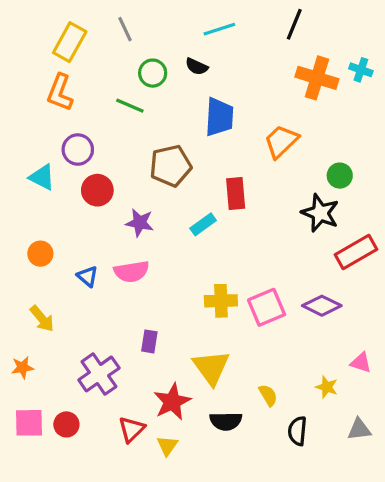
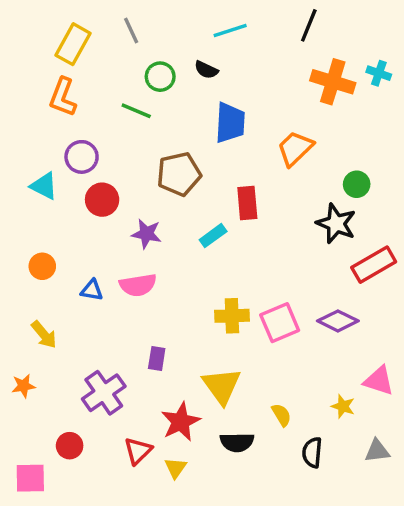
blue triangle: (88, 276) -> (92, 290), turned -30
pink triangle: (361, 363) -> (379, 381), size x1.4
pink square: (29, 423) -> (30, 478), moved

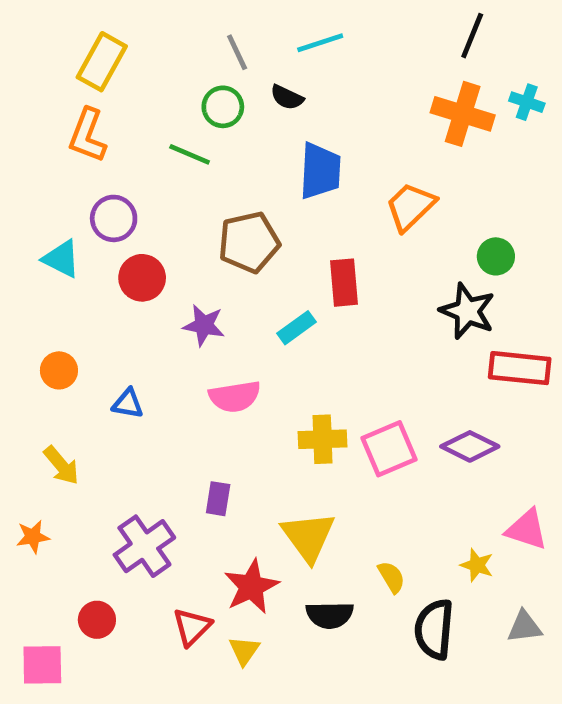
black line: (309, 25) -> (472, 36), moved
gray line: (131, 30) -> (237, 52), moved
red rectangle: (374, 265) -> (520, 368), turned 36
pink semicircle: (138, 285) -> (235, 397), moved
black semicircle: (312, 452) -> (434, 629), size x1.4

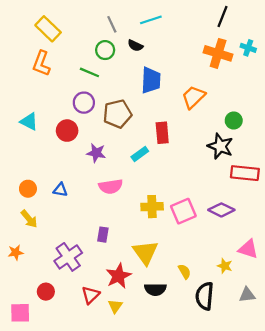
yellow rectangle: (102, 62) -> (48, 29), turned -75
purple circle: (114, 218) -> (84, 103), moved
orange circle: (59, 370) -> (28, 189), moved

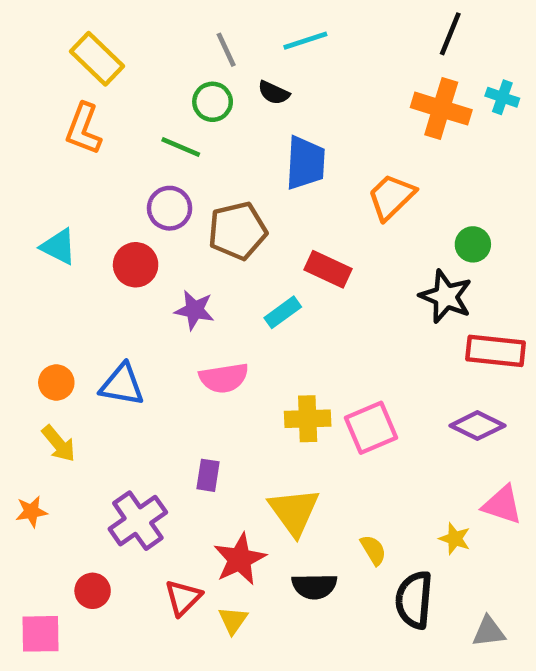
red rectangle: (162, 133) -> (328, 269), turned -60
blue triangle: (60, 190) -> (122, 385), size x1.5
purple diamond: (221, 210) -> (477, 426), moved
gray triangle: (247, 295) -> (489, 632), moved

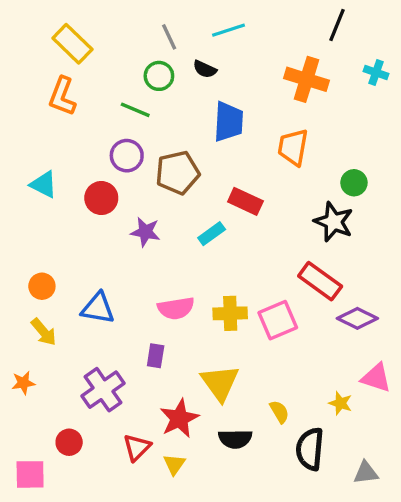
orange cross: (441, 109) -> (306, 79), moved
orange trapezoid: (391, 197) -> (293, 147), turned -36
red rectangle: (496, 351) -> (320, 281), moved, turned 30
pink semicircle: (224, 378) -> (176, 308), moved
blue triangle: (122, 385) -> (98, 308), moved

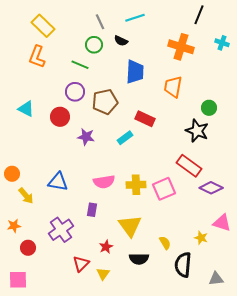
orange circle: (42, 286) -> (12, 174), moved
red star: (179, 418) -> (106, 247), size x0.6
red circle: (69, 442) -> (28, 248), moved

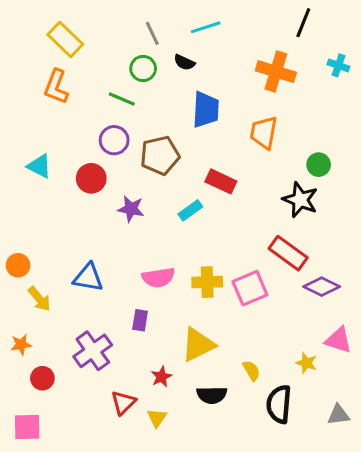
yellow triangle: (130, 226) -> (198, 345), turned 40
gray triangle: (216, 279) -> (338, 415), moved

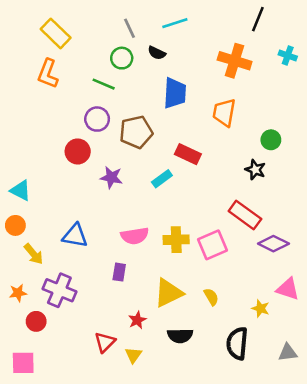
cyan triangle: (39, 166) -> (21, 190), moved
black star: (300, 200) -> (255, 170), size x0.7
purple cross: (93, 351) -> (59, 290), moved, turned -32
yellow semicircle: (251, 371) -> (211, 297), moved

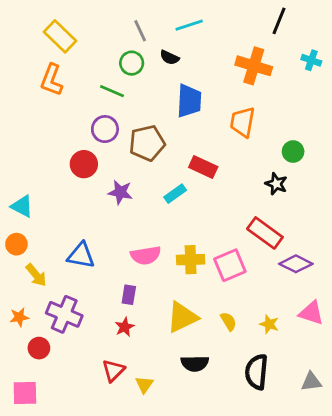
yellow star: (260, 308) -> (269, 324), moved
red star: (137, 320) -> (125, 327), moved

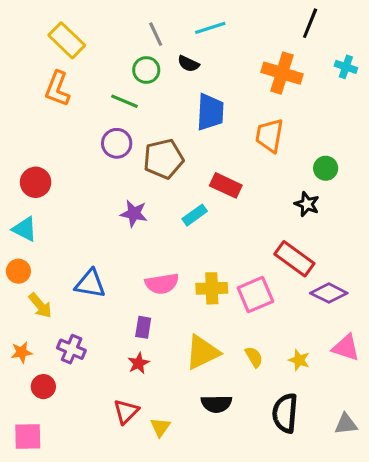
red circle: (84, 164) -> (36, 182), moved
purple cross: (64, 314) -> (71, 349), size x0.7

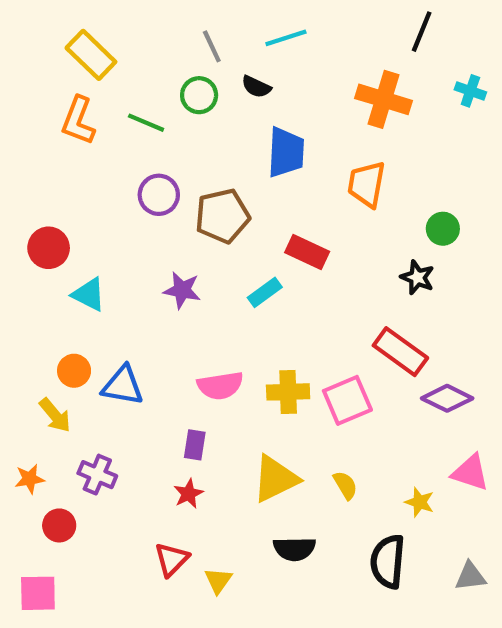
green line: (124, 101) -> (146, 123), moved
cyan triangle: (25, 229) -> (89, 294), moved
orange circle: (18, 271) -> (74, 371), moved
yellow star: (299, 360) -> (420, 502), moved

